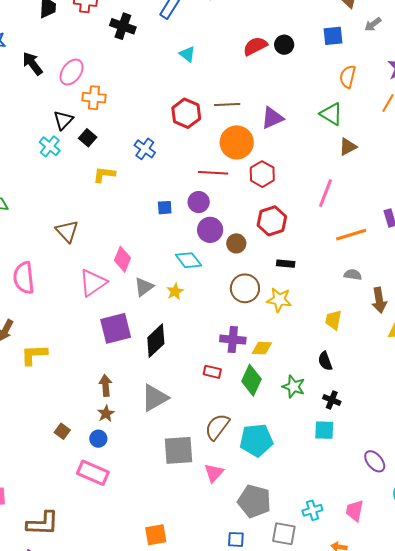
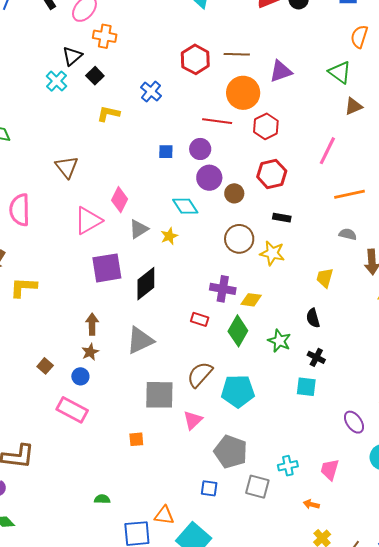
orange square: (156, 535) -> (136, 439), moved, size x0.7

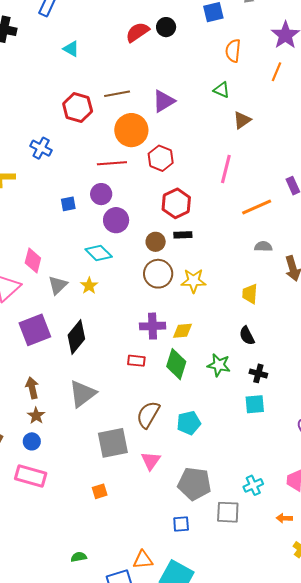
green triangle: (340, 72) -> (222, 90), size x0.7
brown circle: (234, 193) -> (156, 242), moved
black rectangle: (282, 218) -> (183, 235), moved
cyan pentagon: (238, 391) -> (189, 423), size x0.7

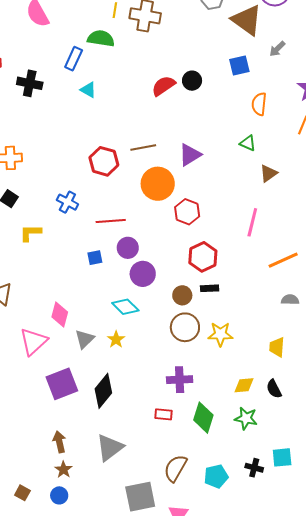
cyan triangle: (71, 49) -> (88, 90), moved
red line: (112, 163) -> (111, 221), moved
yellow diamond: (183, 331) -> (244, 385), moved
black cross: (258, 373) -> (254, 468), moved

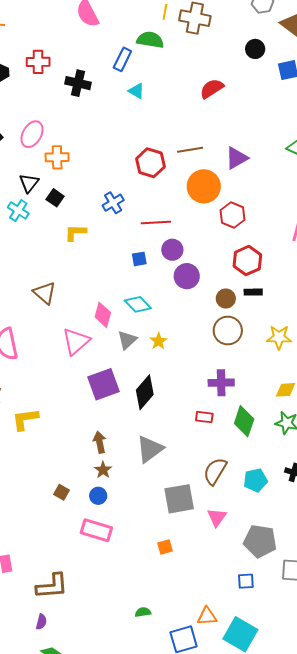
black circle: (192, 81) -> (255, 49), moved
blue cross: (67, 202) -> (113, 203), turned 30
cyan diamond: (125, 307) -> (138, 304), moved
yellow star: (220, 334) -> (279, 337), moved

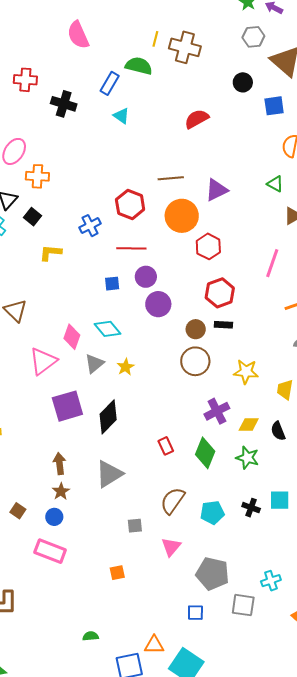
red hexagon: (150, 163) -> (130, 204), moved
purple cross: (221, 383) -> (217, 411), moved, turned -30
red rectangle: (204, 417) -> (166, 446), turned 54
gray square: (179, 499) -> (135, 526), size x0.5

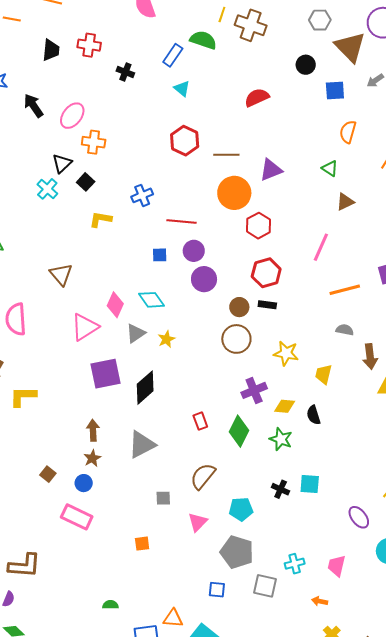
black cross: (64, 104) -> (125, 72), size x0.7
red hexagon: (130, 204) -> (185, 141), moved
cyan pentagon: (212, 513) -> (241, 509), moved

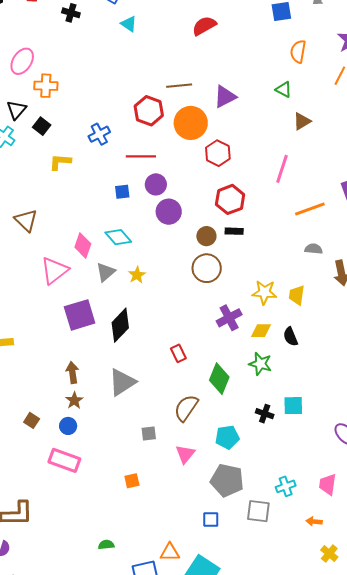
red hexagon: (185, 141) -> (149, 111), moved
yellow star: (286, 353) -> (264, 292), moved
green diamond: (239, 431) -> (219, 379), moved

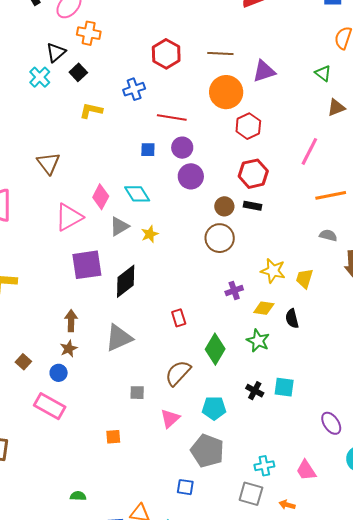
red hexagon: (149, 111) -> (166, 54), moved
purple cross: (229, 318) -> (234, 291), size x0.7
pink trapezoid: (328, 484) -> (306, 470), turned -50
gray square: (258, 511) -> (251, 494), moved

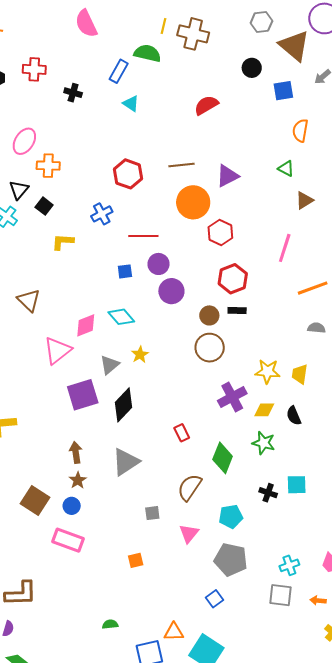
pink diamond: (101, 197) -> (86, 325), turned 50
gray triangle: (119, 226) -> (110, 365), moved
purple cross: (234, 291) -> (232, 397), size x1.6
brown square: (23, 362) -> (35, 500), size x1.8
blue square: (185, 487) -> (215, 599), turned -36

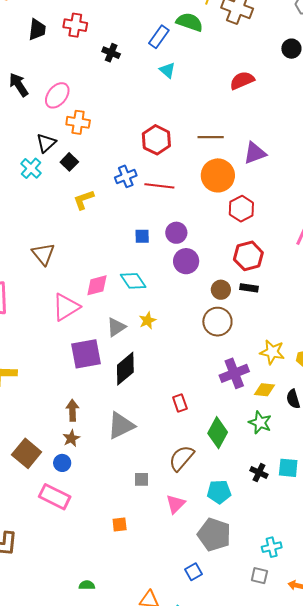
red line: (143, 236) -> (159, 186), moved
yellow L-shape: (63, 242) -> (84, 200), turned -30
gray square: (280, 595) -> (259, 576), size x0.7

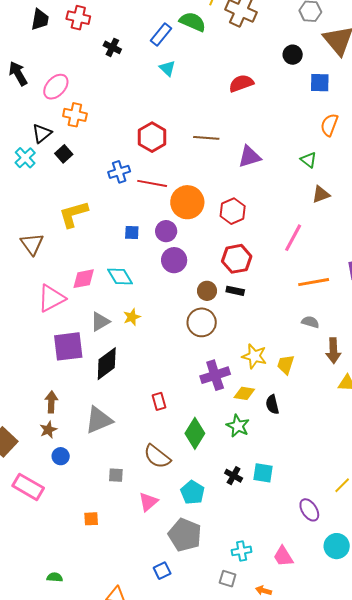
orange circle: (218, 175) -> (187, 202), moved
yellow L-shape: (84, 200) -> (73, 214), moved, size x1.4
brown semicircle: (182, 458) -> (157, 456), turned -96
blue circle: (62, 463) -> (61, 456), moved
cyan pentagon: (219, 492) -> (193, 492), turned 30

